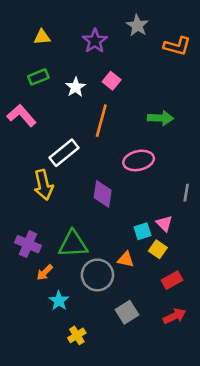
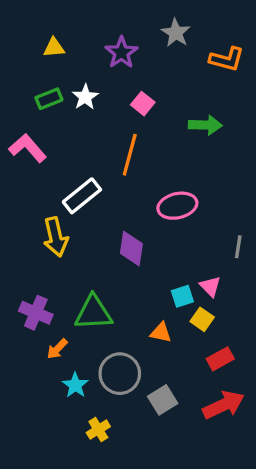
white star: (76, 87) -> (85, 97), moved
green arrow: (160, 118) -> (205, 125), moved
gray circle: (97, 275) -> (120, 374), moved
red arrow: (175, 316) -> (223, 405), size x1.4

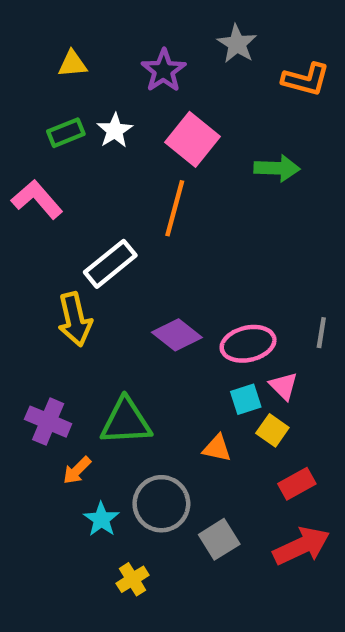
pink square: (143, 104) -> (192, 139), size x1.6
pink ellipse: (177, 206) -> (248, 344), moved
purple diamond: (131, 248) -> (177, 335), turned -60

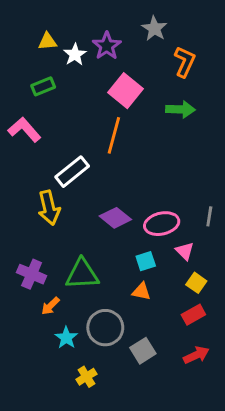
orange L-shape: (306, 79) -> (185, 62), moved, turned -80
white star: (115, 130) -> (75, 54), moved
cyan square: (246, 399) -> (146, 261), moved
yellow square: (272, 430) -> (196, 283), moved
red arrow: (301, 546) -> (196, 355), size x0.7

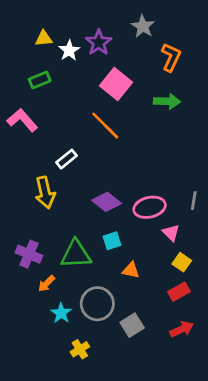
orange line: (114, 135) -> (105, 126), turned -60
white rectangle: (72, 172) -> (66, 159), size x0.7
cyan square: (146, 261) -> (112, 241), moved

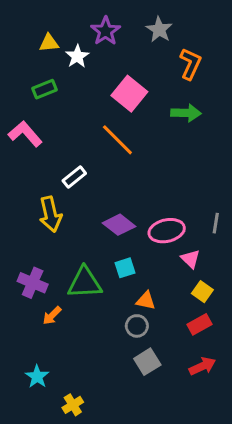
purple star: (99, 42) -> (106, 31), moved
gray circle: (97, 304) -> (137, 326), moved, size x0.6
cyan star: (61, 313) -> (37, 377), moved
yellow cross: (80, 349) -> (73, 405), moved

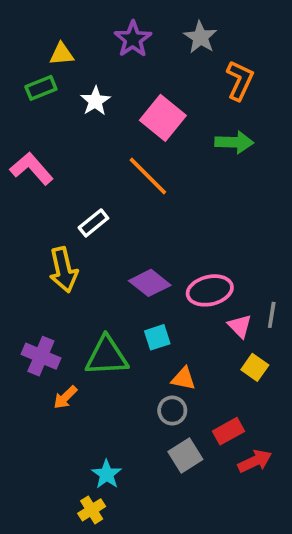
white star: (77, 56) -> (95, 101), moved
green rectangle: (45, 89) -> (41, 88), moved
gray line: (216, 223) -> (272, 315), moved
red rectangle: (199, 324) -> (229, 431), moved
cyan star: (37, 377) -> (107, 474), moved

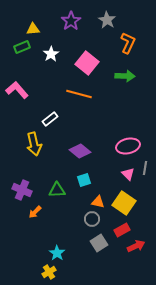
orange line: (148, 176) -> (79, 94), turned -30
pink ellipse: (210, 290) -> (128, 146), moved
green triangle: (107, 356) -> (57, 190), size x0.7
yellow square: (255, 367) -> (124, 203), moved, size x1.6

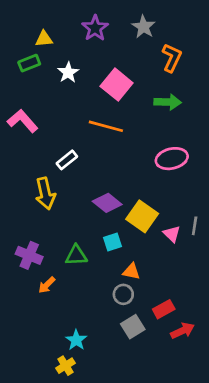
pink ellipse: (128, 146) -> (172, 159), moved
yellow square: (124, 203) -> (142, 216), moved

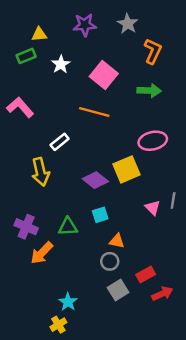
purple star: (95, 28) -> (85, 25), turned 30
yellow square: (142, 216) -> (126, 169), moved, turned 32
orange arrow: (47, 285) -> (42, 253), size x1.5

